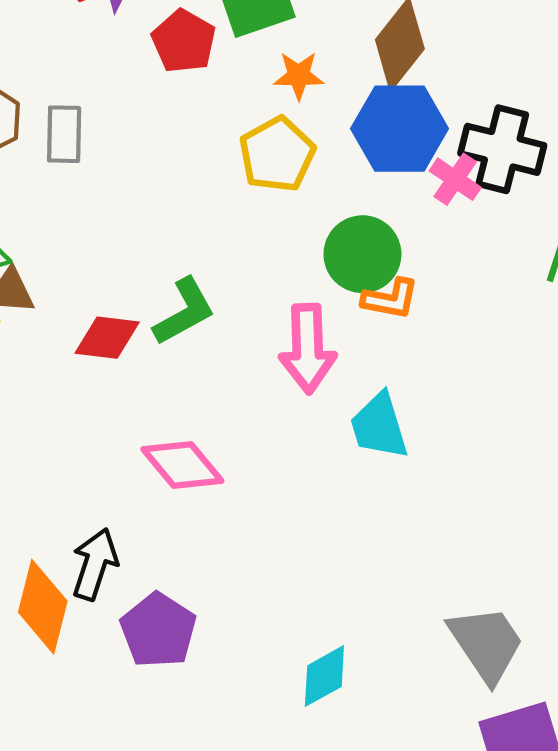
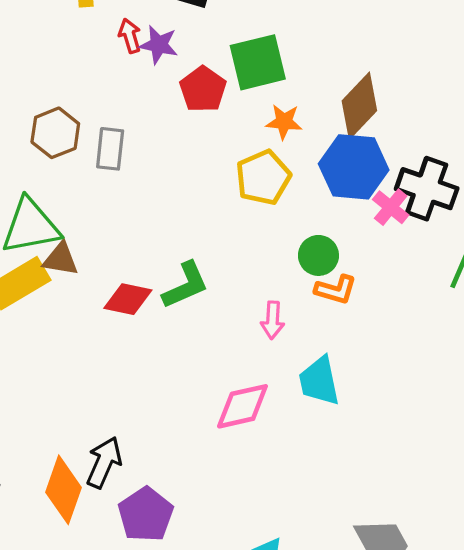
green circle: (362, 254) -> (318, 255), size x0.7
pink arrow: (308, 349) -> (273, 320), size x0.6
pink diamond: (182, 465) -> (242, 406), moved, turned -68

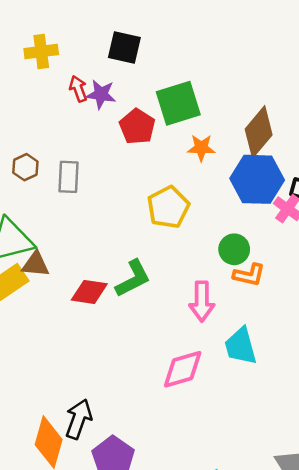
brown hexagon: (55, 133) -> (25, 167), size x0.7
yellow pentagon: (263, 177) -> (168, 207), moved
pink arrow: (273, 320) -> (202, 301), size x1.4

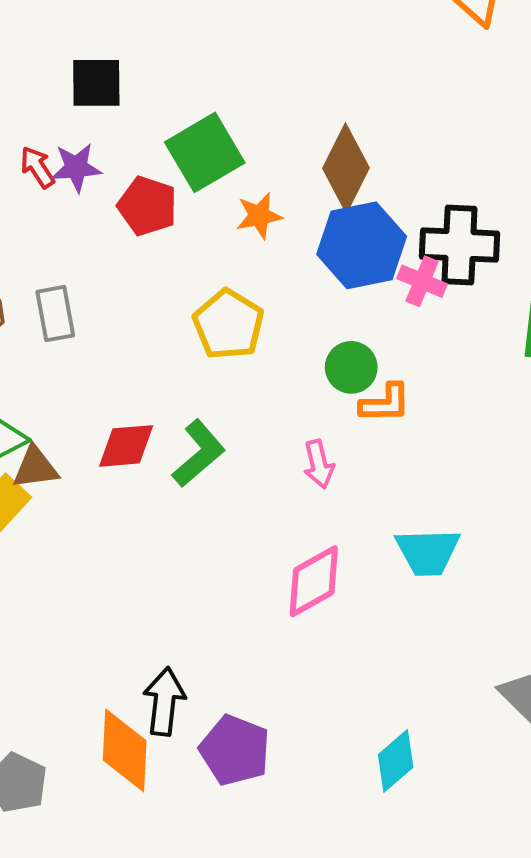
red diamond: (89, 292) -> (126, 446), moved
pink arrow: (202, 301) -> (319, 464), size x0.7
cyan trapezoid: (241, 346) -> (428, 552), moved, turned -63

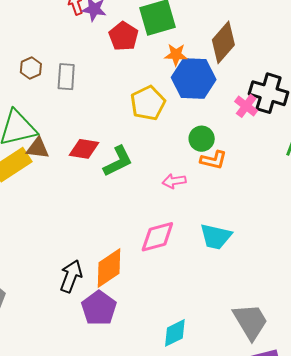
blue hexagon: (362, 245) -> (194, 79), moved
pink arrow: (319, 464) -> (174, 181), turned 80
orange diamond: (125, 750) -> (109, 268), moved, turned 39

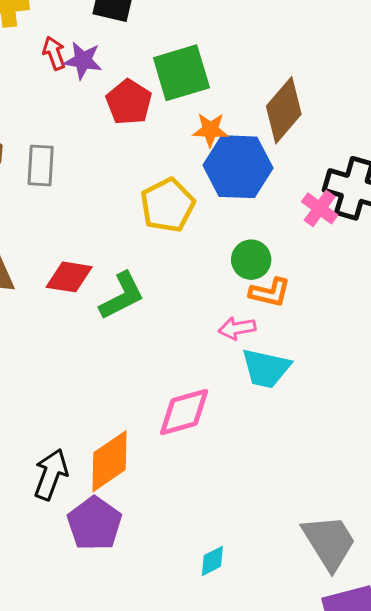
pink arrow: (174, 181) -> (237, 328), moved
cyan trapezoid: (216, 237) -> (266, 368), moved
cyan diamond: (175, 333) -> (212, 561), size x0.7

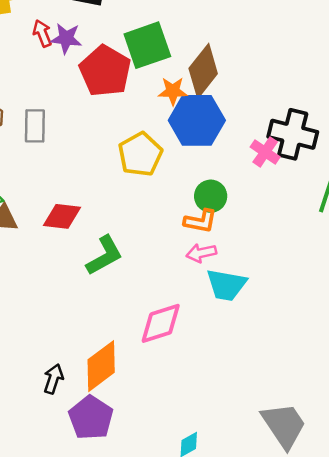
red pentagon: (129, 102) -> (105, 71), size x1.4
brown diamond: (284, 110) -> (203, 71), moved
orange L-shape: (270, 292) -> (200, 221), moved
green L-shape: (122, 296) -> (104, 256), moved
black arrow: (51, 474) -> (53, 379), size x0.7

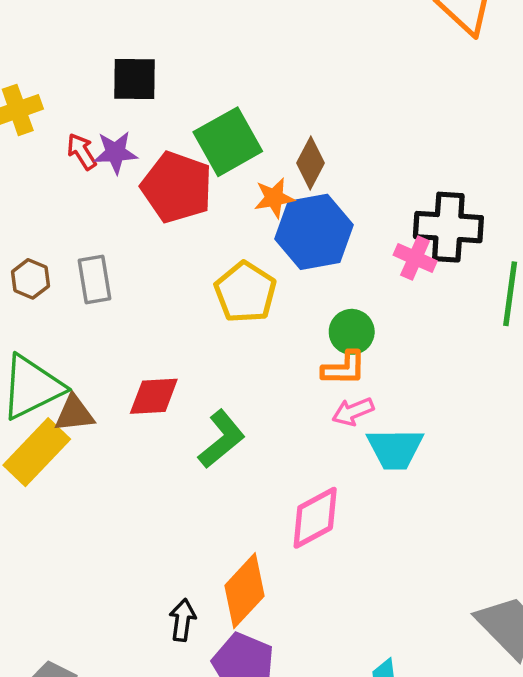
brown diamond: (203, 71) -> (311, 163), size x0.7

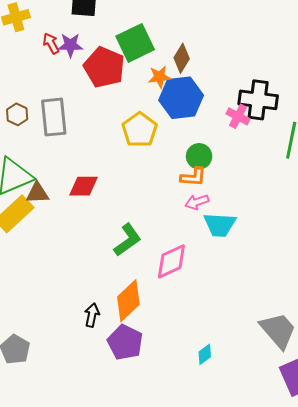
gray rectangle: (94, 280) -> (54, 117), size x1.4
green L-shape: (222, 439) -> (128, 240), moved

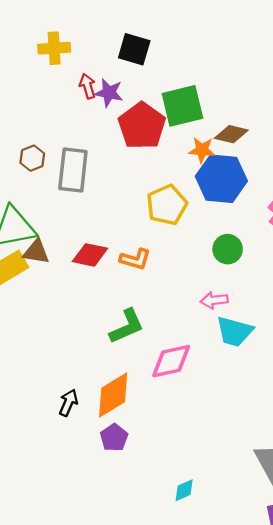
brown diamond: (182, 58) -> (231, 134), turned 60
orange L-shape: (193, 177) -> (135, 259), moved
purple pentagon: (125, 342) -> (114, 438), moved, size x0.7
cyan diamond: (205, 354) -> (184, 490), moved

